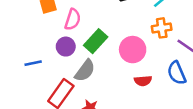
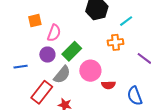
orange cross: (162, 28) -> (116, 42), moved
pink circle: (133, 50) -> (90, 71), moved
blue semicircle: (177, 73) -> (135, 96), moved

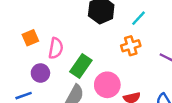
purple circle: (47, 55) -> (40, 73), moved

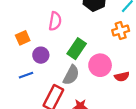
orange square: (30, 38) -> (23, 38), moved
pink semicircle: (56, 48) -> (55, 21), moved

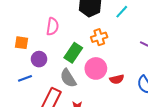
orange cross: (121, 31) -> (99, 37), moved
orange square: (23, 38) -> (22, 43), turned 32
gray semicircle: (71, 75) -> (68, 78), turned 120

